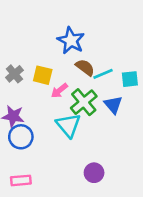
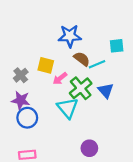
blue star: (71, 41) -> (70, 36), turned -30
gray cross: (14, 74) -> (21, 75), moved
cyan square: (130, 79) -> (117, 46), moved

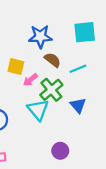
cyan square: (117, 46) -> (85, 32), moved, size x1.5
cyan line: (97, 64) -> (78, 69), moved
blue triangle: (106, 90) -> (78, 105), moved

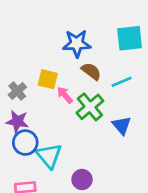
pink arrow: (30, 80) -> (65, 95), turned 88
cyan triangle: (38, 110) -> (49, 156), moved
purple circle: (60, 151) -> (82, 179), moved

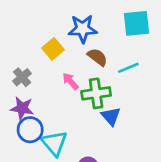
yellow square: (48, 79) -> (53, 49), moved, turned 36
green cross: (90, 107) -> (96, 93), turned 32
blue triangle: (122, 125) -> (111, 116), moved

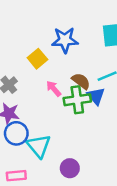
brown semicircle: (97, 57) -> (81, 81), moved
blue triangle: (111, 116) -> (96, 96), moved

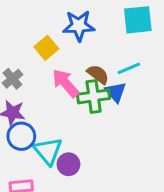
pink arrow: (54, 89) -> (66, 83), size x1.5
purple circle: (70, 168) -> (68, 164), moved

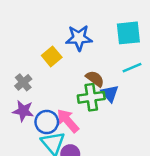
cyan line: (129, 68) -> (132, 68), moved
pink arrow: (66, 83) -> (68, 121), moved
blue circle: (21, 136) -> (47, 122), moved

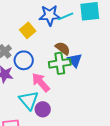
cyan line: (132, 68) -> (66, 16), moved
blue circle: (47, 122) -> (24, 60), moved

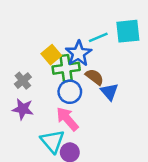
blue star: (50, 15) -> (78, 53), moved, turned -30
blue circle: (24, 60) -> (70, 92), moved
green cross: (60, 63) -> (66, 68), moved

